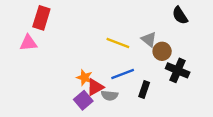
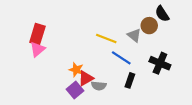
red rectangle: (41, 18) -> (37, 34), moved
pink triangle: (28, 43) -> (37, 49), moved, turned -35
brown circle: (162, 51) -> (149, 26), moved
blue line: (123, 74) -> (121, 58), moved, turned 54

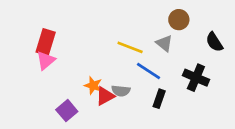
black semicircle: (162, 14) -> (214, 42), moved
brown circle: (149, 26) -> (179, 20), moved
gray semicircle: (99, 86) -> (121, 91), moved
purple square: (75, 90) -> (67, 111), moved

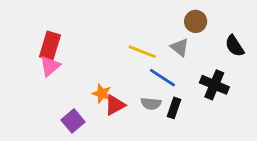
gray semicircle: (121, 91) -> (151, 104), moved

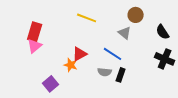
yellow line: (142, 52) -> (87, 18), moved
black cross: (214, 85) -> (165, 59), moved
red triangle: (115, 105) -> (80, 54), moved

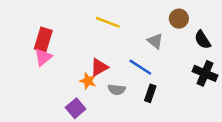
brown circle: (136, 15) -> (179, 19), moved
gray semicircle: (105, 72) -> (117, 90), moved
purple square: (51, 84) -> (76, 108), moved

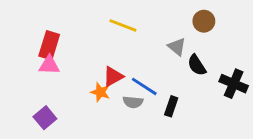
black semicircle: (203, 40) -> (197, 65), moved
pink triangle: (43, 57) -> (49, 65), turned 42
blue line: (140, 67) -> (144, 86), moved
purple square: (76, 108) -> (45, 118), moved

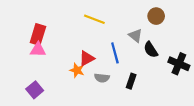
blue line: (144, 86) -> (115, 53), moved, turned 42

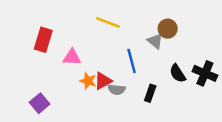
brown circle: (156, 16) -> (168, 29), moved
pink triangle: (38, 50) -> (72, 57), moved
black semicircle: (151, 50) -> (178, 73), moved
red triangle: (87, 58) -> (103, 81), moved

